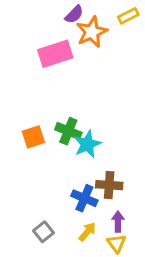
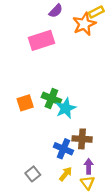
orange star: (92, 32) -> (84, 24), moved

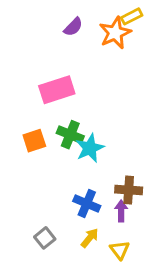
purple semicircle: (56, 11) -> (73, 27), moved
pink rectangle: (42, 40) -> (57, 90), moved
brown cross: (82, 139) -> (129, 190), moved
purple arrow: (89, 166) -> (121, 211), moved

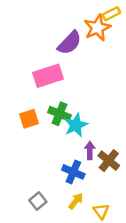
purple semicircle: (73, 27) -> (70, 43), moved, size x1.5
brown cross: (129, 190) -> (109, 161), turned 35
purple arrow: (121, 211) -> (90, 150), moved

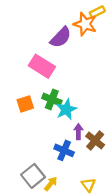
orange star: (97, 28) -> (85, 24), turned -30
pink rectangle: (48, 76) -> (42, 66), turned 50
gray square: (38, 201) -> (33, 176), size x1.5
yellow arrow: (76, 201) -> (51, 184), moved

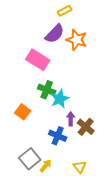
yellow rectangle: (97, 12) -> (65, 11), moved
orange star: (85, 24) -> (77, 40), moved
orange square: (25, 104) -> (23, 112), moved, turned -35

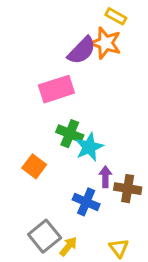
yellow rectangle: (65, 11) -> (116, 16), moved, turned 56
orange star: (77, 40) -> (105, 43), moved
pink rectangle: (38, 60) -> (56, 89), turned -50
brown cross: (86, 127) -> (128, 189), turned -30

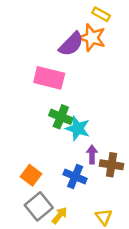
pink rectangle: (56, 89) -> (49, 78), turned 32
cyan star: (89, 147) -> (78, 128), turned -30
orange square: (34, 166) -> (31, 175), moved

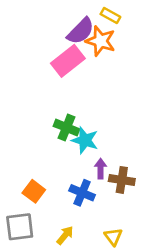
purple semicircle: (71, 44) -> (81, 31), moved
pink rectangle: (49, 78) -> (68, 61), moved, turned -52
gray square: (39, 206) -> (20, 227), moved, turned 32

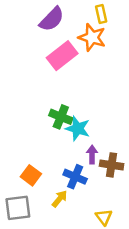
yellow rectangle: (110, 15) -> (101, 14), turned 48
purple semicircle: (81, 31) -> (52, 19), moved
yellow arrow: (65, 235) -> (60, 199), moved

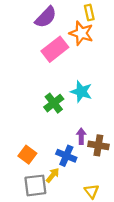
green cross: (61, 117) -> (54, 103), turned 30
cyan star: (78, 129) -> (81, 92), moved
gray square: (18, 208) -> (35, 185), moved

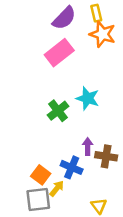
purple semicircle: (46, 17) -> (64, 18), moved
orange star: (81, 33) -> (102, 34), moved
orange square: (27, 155) -> (41, 175), moved

